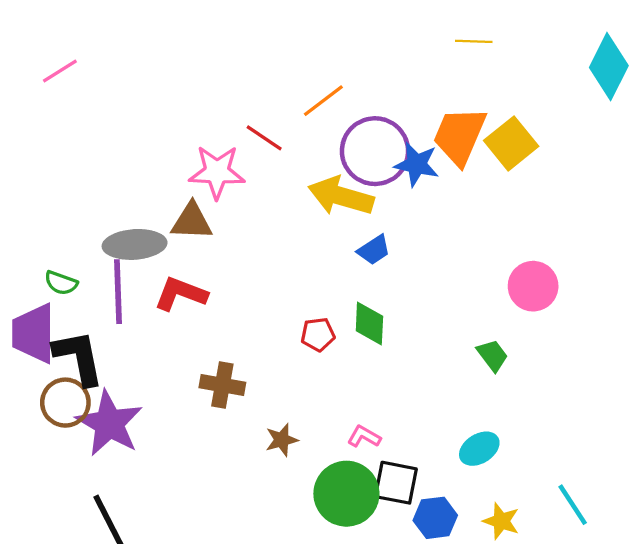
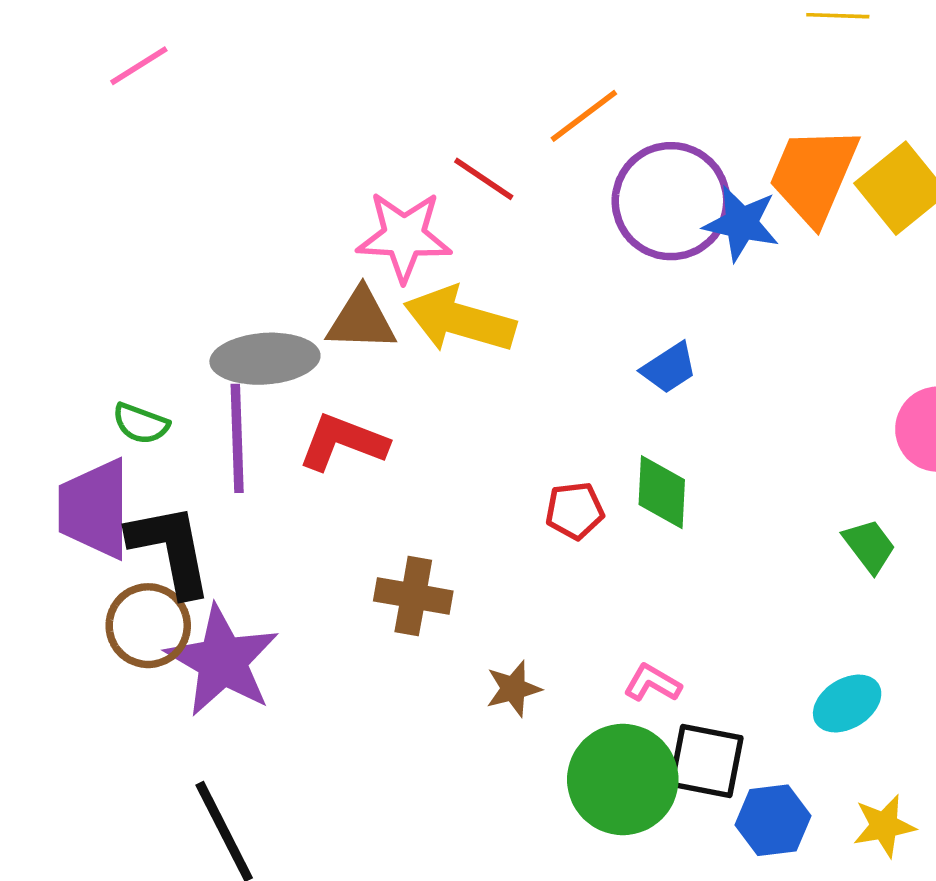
yellow arrow: (341, 196) -> (460, 320), moved
yellow star: (501, 521) -> (884, 826), turned -30

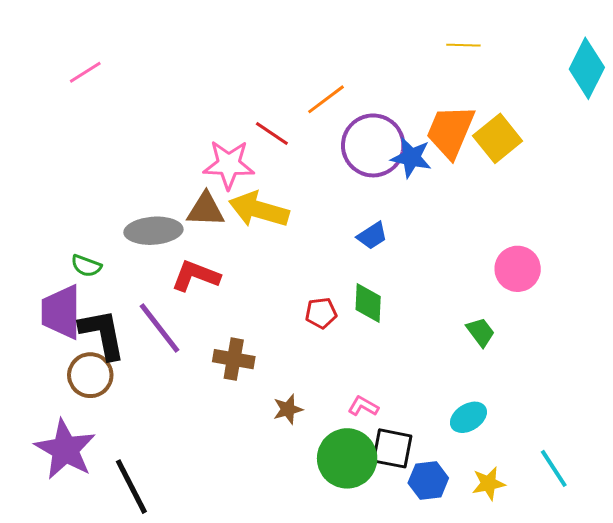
purple line: (237, 438) -> (159, 328), moved, turned -36
purple star: (222, 661) -> (65, 449), moved

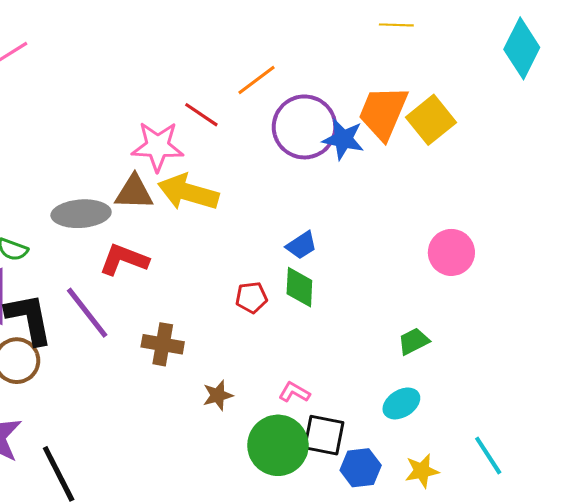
blue trapezoid: (372, 236) -> (301, 245), moved
green trapezoid: (480, 332) -> (414, 341), moved, turned -80

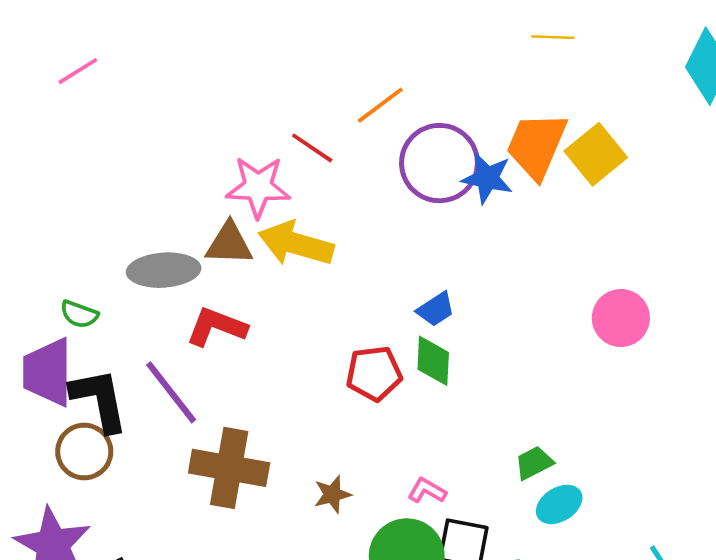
red pentagon: (251, 297) -> (374, 373), size x1.4
green trapezoid: (414, 341) -> (534, 463), moved
brown cross: (163, 344) -> (229, 468), moved, size x1.5

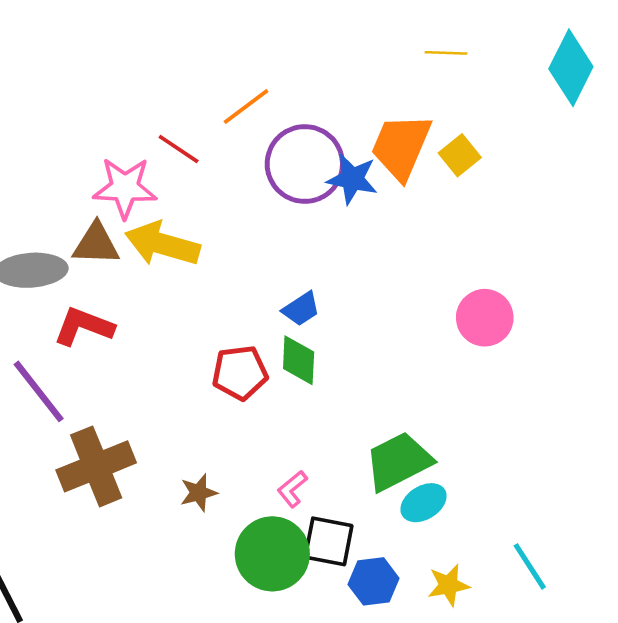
yellow line: (553, 37) -> (446, 53), moved
yellow square: (596, 154) -> (460, 155), size x0.7
green trapezoid: (534, 463) -> (399, 461), size x1.8
brown cross: (229, 468) -> (96, 466), turned -32
pink L-shape: (427, 491) -> (292, 489), turned -69

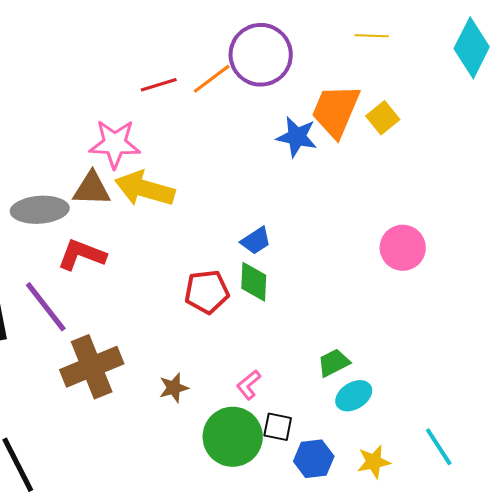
red line: (179, 149) -> (159, 85), moved, turned -51
purple circle: (305, 164) -> (261, 55), moved
green trapezoid: (399, 461) -> (334, 363), size x0.6
black square: (329, 541) -> (278, 427), size x0.7

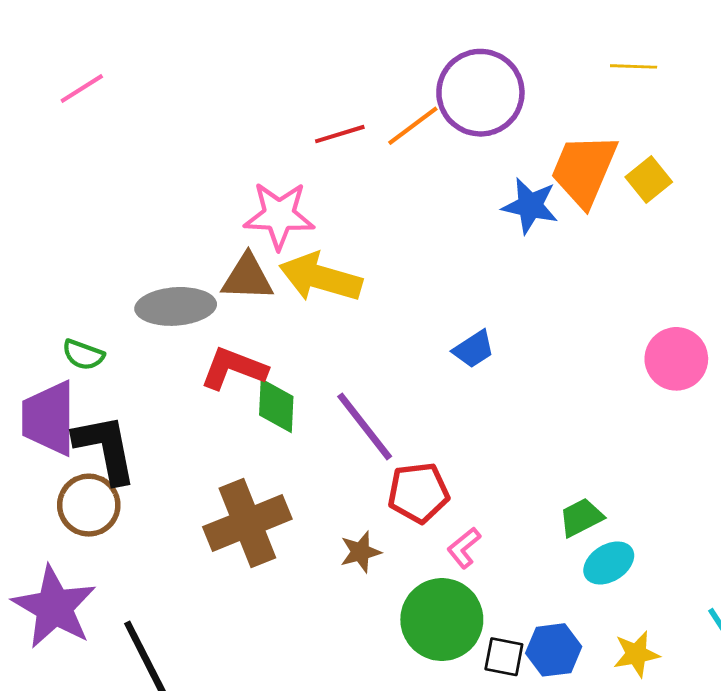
green diamond: (254, 282) -> (276, 406), moved
red pentagon: (207, 292) -> (418, 493), moved
purple line: (46, 307) -> (365, 426), moved
black square: (278, 427) -> (504, 657), moved

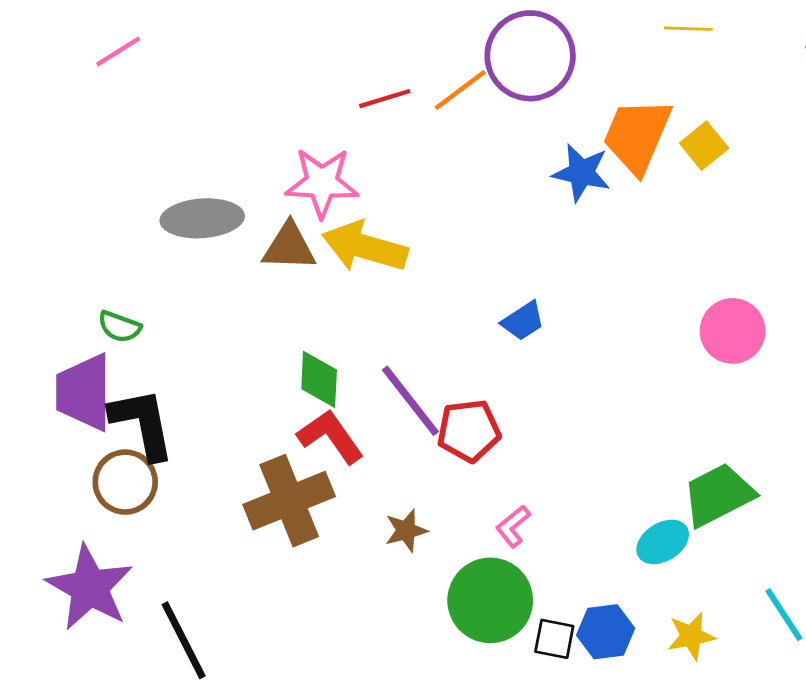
gray ellipse: (176, 306) -> (202, 218), moved
red L-shape: (234, 369) -> (331, 436), moved, turned 34
red pentagon: (418, 493) -> (469, 431), moved
green trapezoid: (581, 517) -> (718, 495), moved, size x1.6

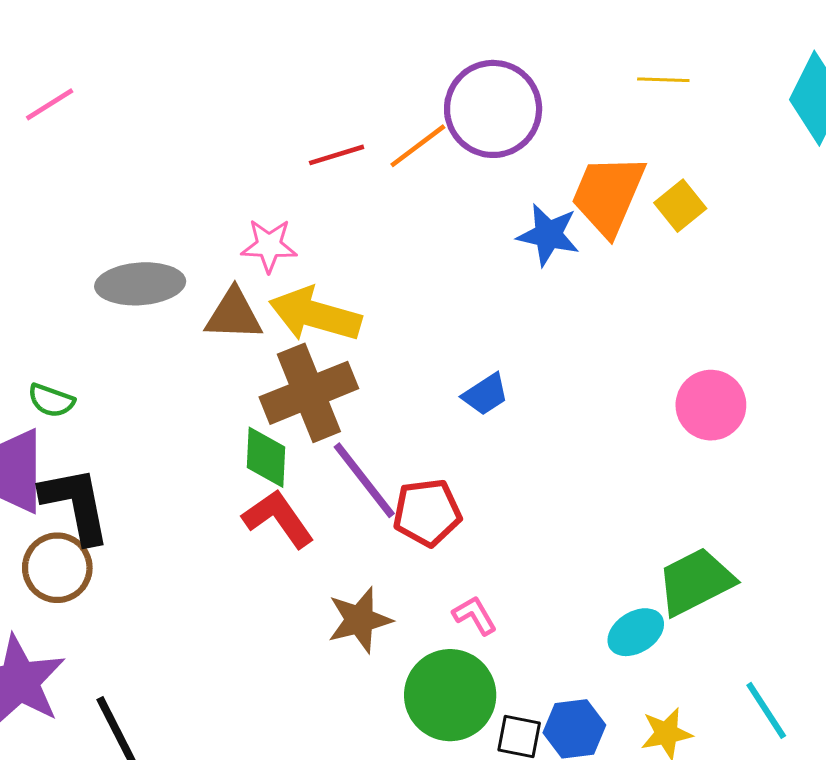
pink star: (322, 183) -> (269, 246), size x0.7
brown cross: (289, 501) -> (309, 393), moved
pink L-shape: (513, 526) -> (475, 615), turned 99
brown star: (406, 531) -> (360, 620), size x1.4

